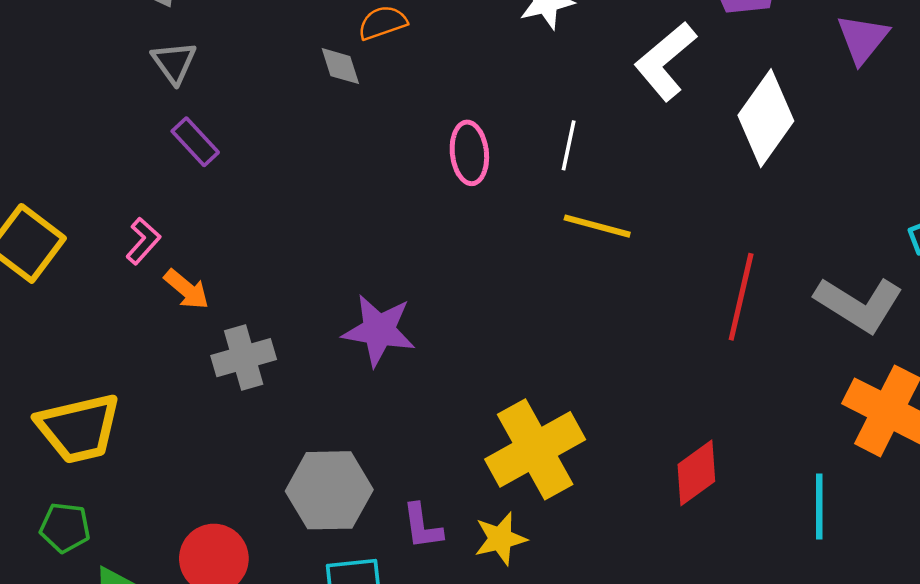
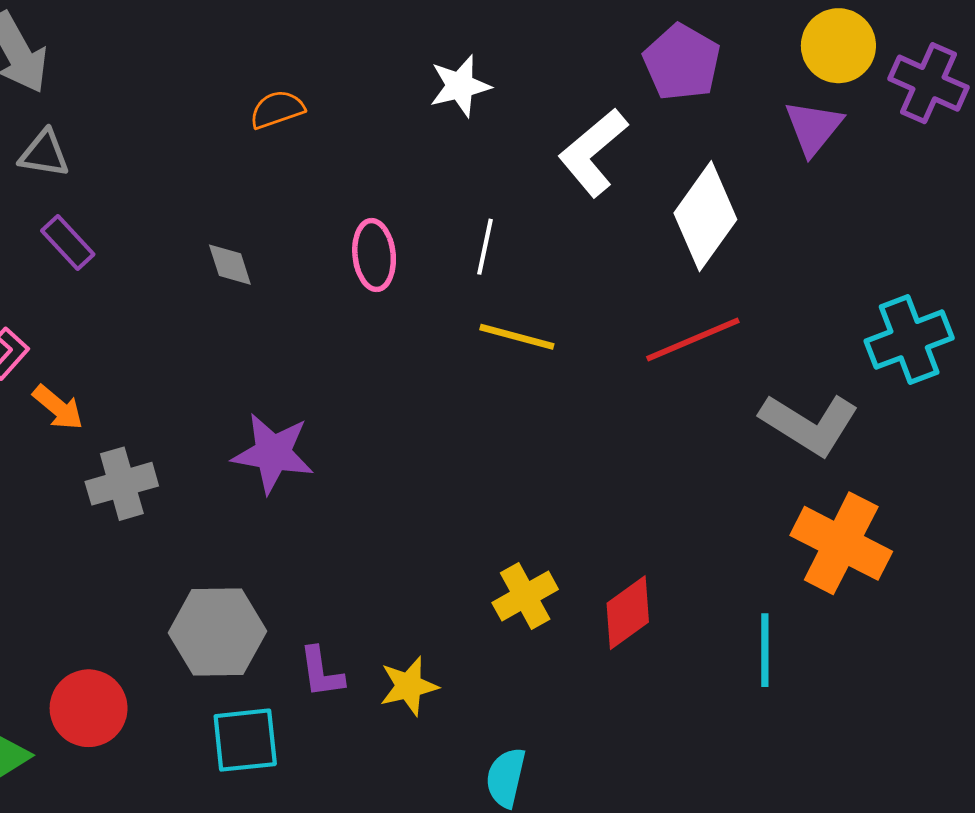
gray triangle: (174, 62) -> (44, 154), turned -45
gray diamond: (340, 66) -> (230, 265), moved
red line: (741, 297) -> (693, 340), moved, turned 54
yellow cross: (535, 449) -> (525, 596), moved, size x0.6

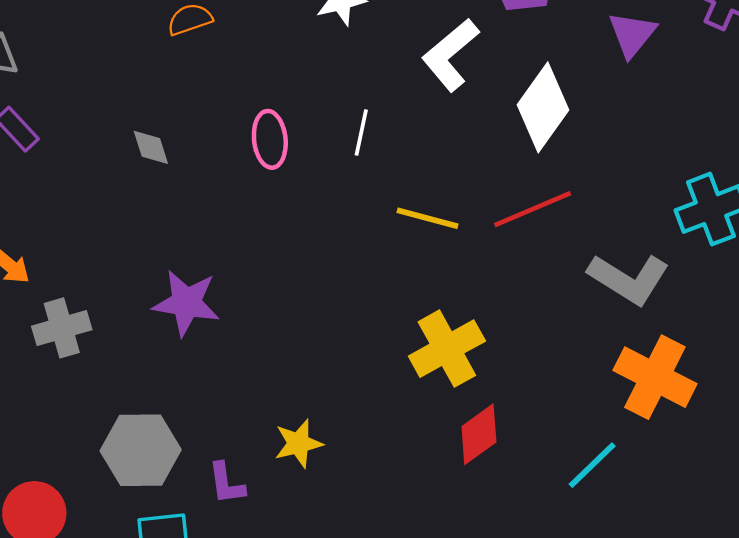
yellow line: (517, 337) -> (428, 218), moved
yellow cross: (525, 596) -> (447, 349), moved, size x1.4
cyan line: (765, 650) -> (592, 465), turned 46
yellow star: (409, 686) -> (298, 443), moved

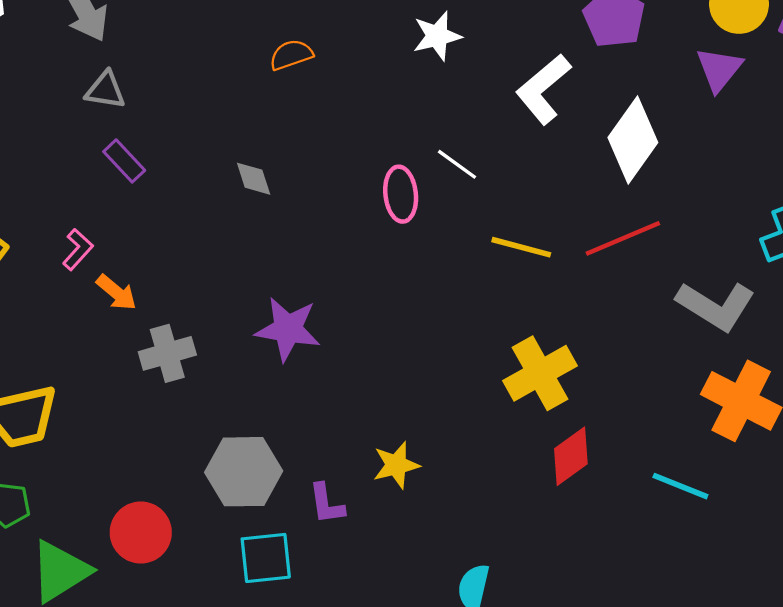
white line: (361, 133) -> (457, 164), turned -66
pink ellipse: (270, 139) -> (401, 194), moved
cyan line: (592, 465) -> (680, 486), turned 66

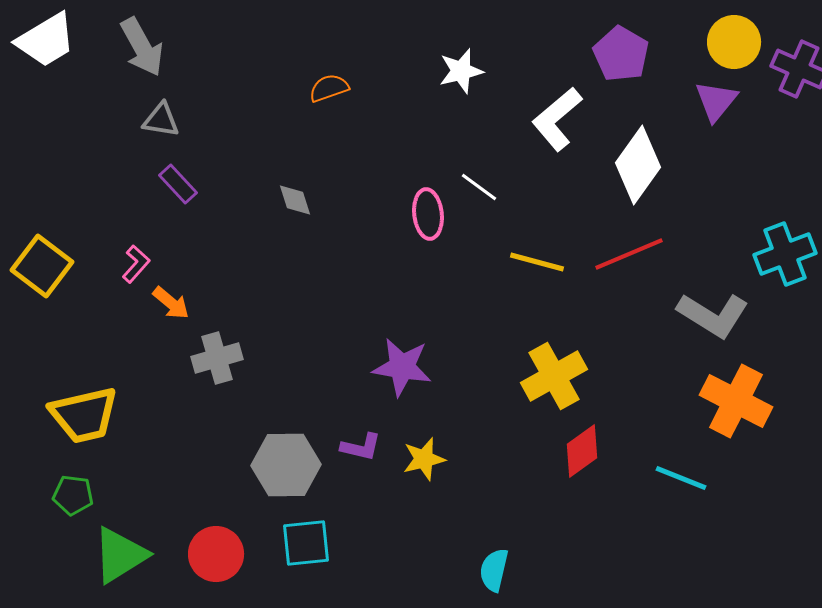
purple star: (288, 329) -> (402, 367), moved
purple L-shape: (327, 504) -> (361, 447), moved, turned -69
red circle: (141, 533) -> (216, 554), moved

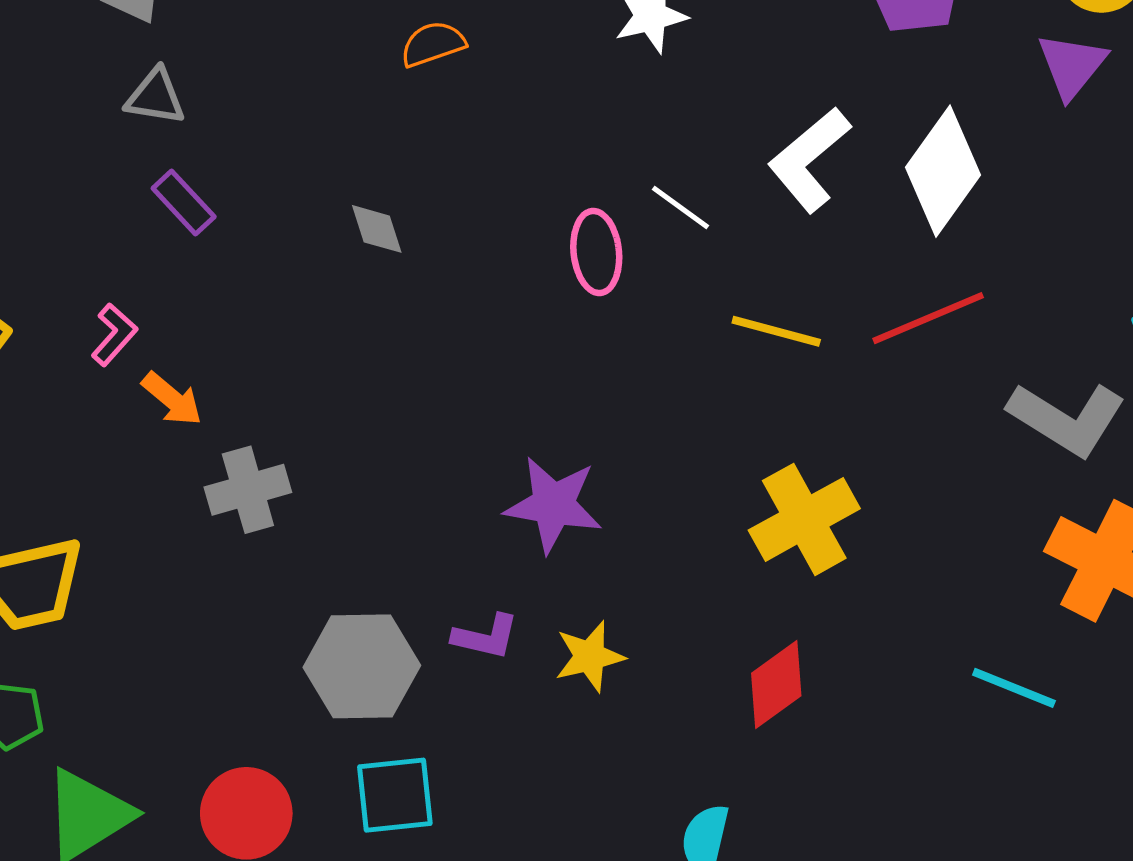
white L-shape: (557, 119) -> (809, 160), moved
red diamond: (582, 451) -> (776, 685), moved

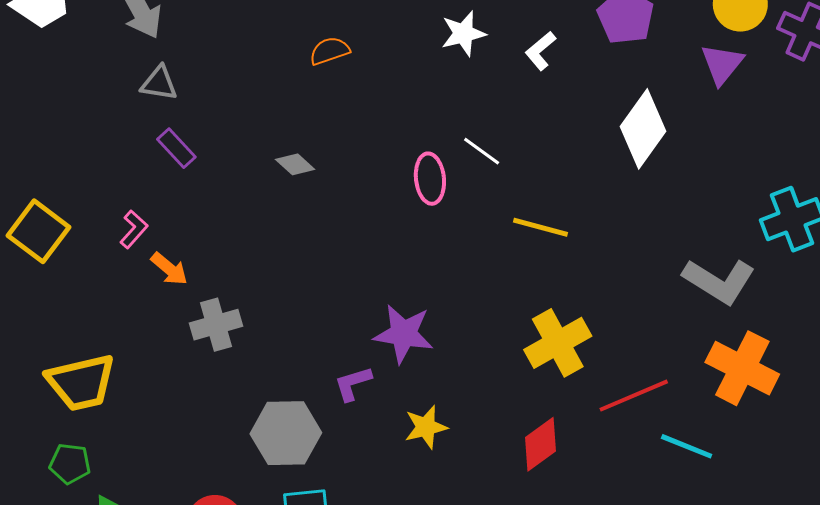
white L-shape: (809, 160) -> (540, 51), moved, size x0.6
gray diamond: (377, 229) -> (295, 164), turned -30
red line: (928, 318) -> (634, 396), moved
purple L-shape: (486, 637) -> (353, 383), moved, turned 150

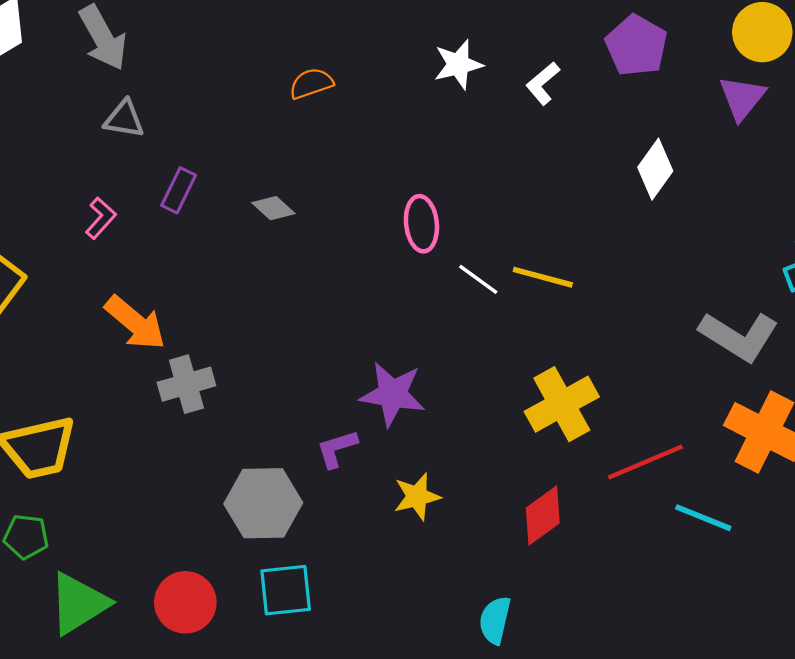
white diamond: (643, 129) -> (655, 169), size x0.7
purple rectangle: (176, 148) -> (179, 190), moved, turned 69
white line: (482, 151) -> (478, 279), moved
pink L-shape: (134, 229) -> (101, 218), moved
orange arrow: (169, 269) -> (135, 323), size x1.5

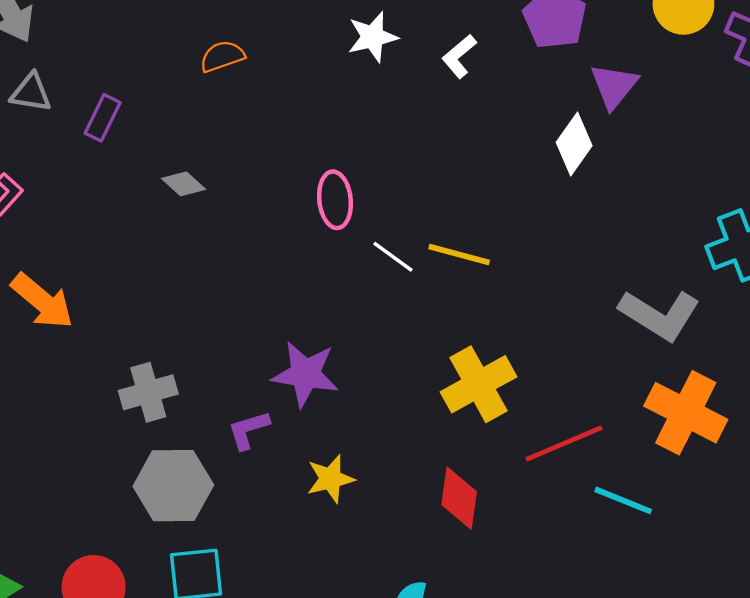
purple triangle: (742, 98) -> (614, 86), moved
purple rectangle: (179, 190) -> (103, 118), moved
gray cross: (186, 384) -> (148, 392), moved
red diamond: (543, 515) -> (459, 498), turned -46

